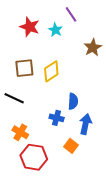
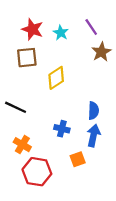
purple line: (71, 14) -> (91, 27), moved
brown square: (24, 68) -> (27, 58), moved
blue semicircle: (73, 101) -> (93, 111), moved
orange square: (71, 146) -> (78, 159), turned 32

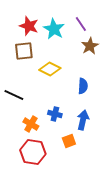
cyan star: (61, 33) -> (54, 29), size x1.5
yellow diamond: (56, 78) -> (50, 69), turned 60
blue semicircle: (93, 111) -> (83, 86), moved
orange cross: (22, 145) -> (31, 124), moved

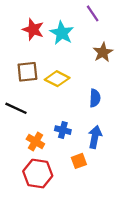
purple line: (81, 24) -> (93, 13), moved
brown square: (24, 51) -> (27, 72), moved

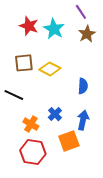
brown star: (103, 52) -> (87, 34), moved
blue cross: (63, 130) -> (55, 114), turned 32
orange square: (79, 161) -> (69, 141), size x1.5

